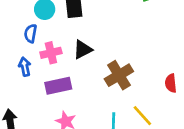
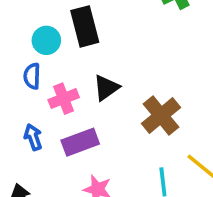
blue arrow: (25, 67) -> (33, 137), moved

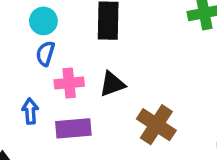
cyan circle: (46, 40) -> (43, 21), moved
brown cross: (161, 115) -> (156, 125), turned -33

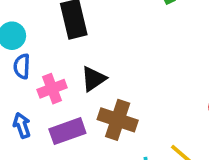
brown cross: (156, 125) -> (118, 120), moved

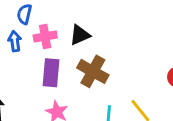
blue arrow: (22, 125) -> (15, 41), moved
purple rectangle: (67, 131) -> (51, 73), turned -76

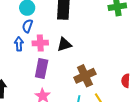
brown cross: (93, 71) -> (85, 76), moved, turned 30

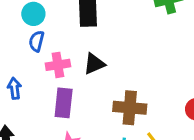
blue arrow: (19, 44) -> (15, 88), moved
brown cross: (85, 76) -> (130, 108), turned 35

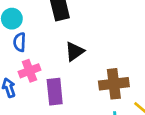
pink cross: (58, 65) -> (30, 71), moved

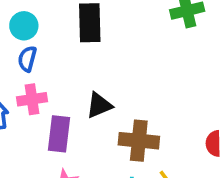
black triangle: (75, 51) -> (99, 105), moved

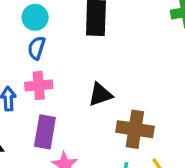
purple rectangle: (59, 134) -> (45, 132), moved

